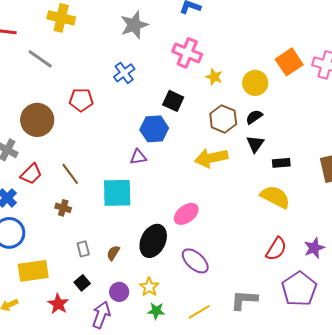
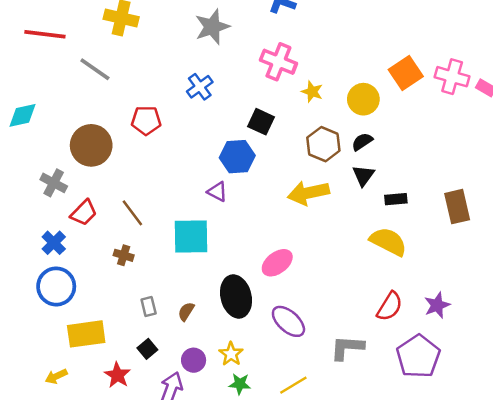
purple triangle: (138, 157) -> (217, 192), turned 36
black ellipse: (153, 241) -> (236, 296), turned -40
gray L-shape: (244, 300) -> (347, 348), moved

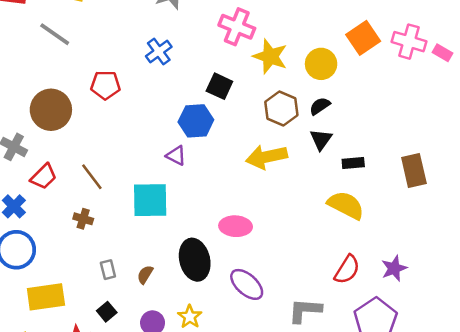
yellow star: (312, 92) -> (270, 56), size x1.6
pink ellipse: (277, 263) -> (236, 226), turned 40

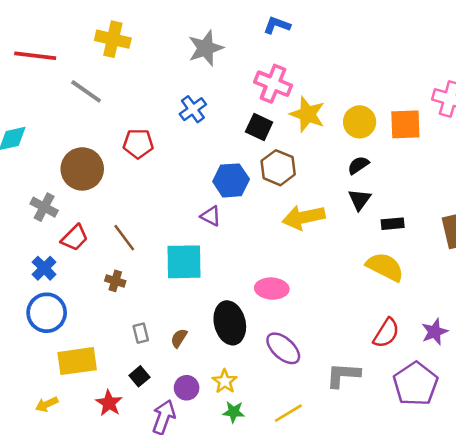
orange square: (363, 38) -> (405, 124), moved, turned 32
black square: (219, 86) -> (259, 127), moved
brown hexagon: (281, 109) -> (278, 168), moved

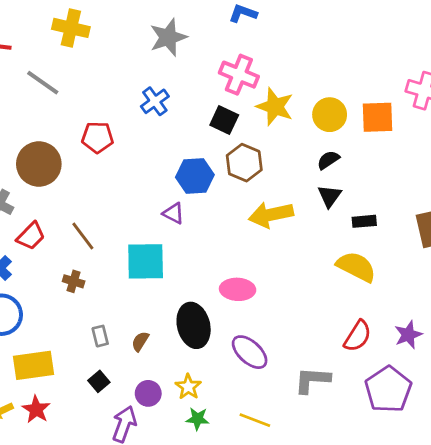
red star: (109, 403) -> (36, 409), moved
yellow line: (288, 413) -> (255, 420), turned 52

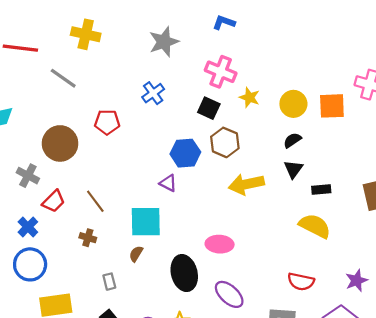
yellow star: (275, 107) -> (250, 97), size x0.7
red semicircle: (358, 336) -> (301, 282), moved, turned 70
brown semicircle: (140, 341) -> (136, 254), moved

